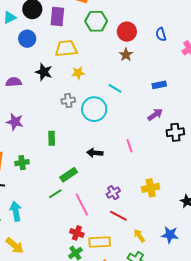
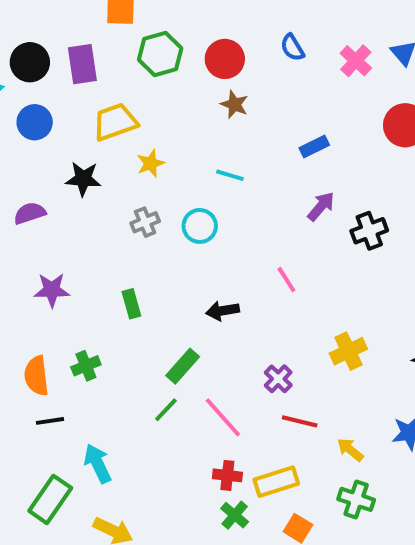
cyan circle: (94, 109) -> (200, 226), size x0.7

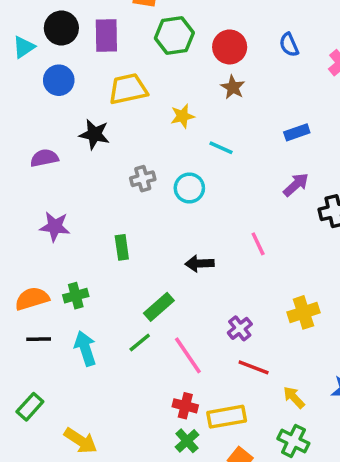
yellow star: (151, 163) -> (183, 116), moved
orange semicircle: (36, 376) -> (32, 299), turned 72
cyan arrow: (98, 463) -> (85, 348), moved
green rectangle: (50, 499) -> (30, 407), size x0.7

